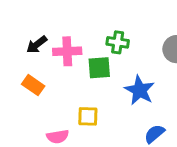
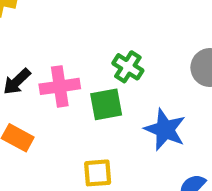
green cross: (118, 42) -> (128, 67), turned 30

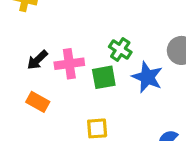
blue star: (165, 130) -> (147, 77), moved

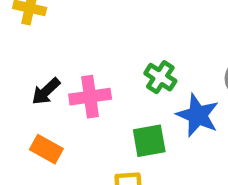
green square: (104, 77) -> (149, 141), moved

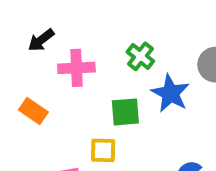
black arrow: (46, 91) -> (41, 40), moved

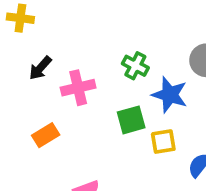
orange rectangle: (33, 111) -> (46, 135), turned -55
yellow square: (103, 150) -> (163, 142), moved

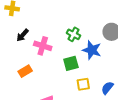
pink cross: (78, 88) -> (43, 46), turned 30
yellow square: (163, 142) -> (83, 84), moved

